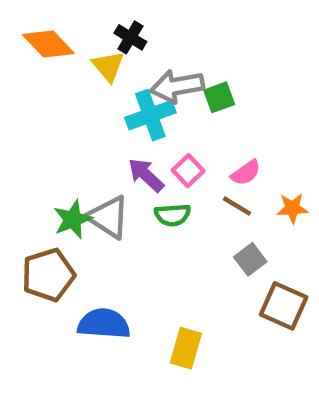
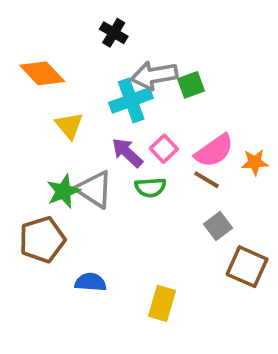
orange diamond: (48, 44) -> (42, 73), moved
yellow triangle: (108, 66) -> (69, 126), moved
pink semicircle: (246, 173) -> (214, 151), size x1.5
orange star: (292, 208) -> (255, 162), moved
blue semicircle: (104, 324) -> (90, 282), size x0.7

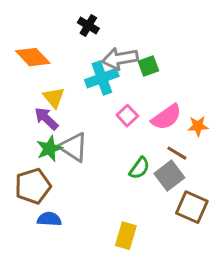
purple arrow: (127, 153) -> (46, 119), moved
brown line: (206, 180) -> (177, 153), moved
green semicircle: (150, 187) -> (139, 168), moved, turned -50
gray square: (218, 226) -> (169, 176), size x1.4
blue semicircle: (90, 282) -> (49, 219), moved

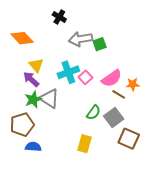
cyan cross: (102, 78) -> (68, 72), moved
brown line: (177, 153) -> (119, 94), moved
yellow rectangle: (126, 236) -> (84, 144), moved

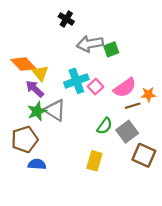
orange diamond: (22, 38) -> (23, 64), moved
brown line: (119, 94) -> (133, 106), turned -48

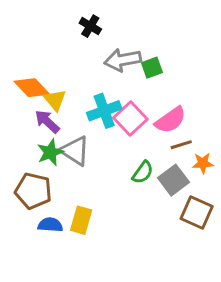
pink square: (96, 87) -> (130, 118), size x1.5
orange star: (148, 94) -> (203, 163), moved
brown pentagon: (25, 139) -> (33, 191), turned 30
yellow rectangle: (94, 161) -> (81, 220), moved

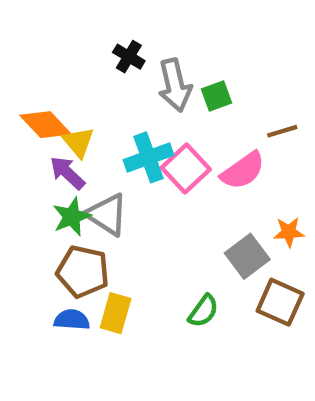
black cross: (90, 26) -> (129, 57), moved
gray arrow: (123, 60) -> (175, 85), turned -93
brown line: (181, 145) -> (282, 131), moved
green semicircle: (143, 172) -> (203, 311), moved
brown pentagon: (33, 191) -> (83, 272), moved

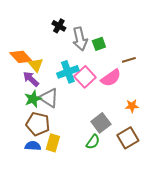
gray square: (247, 256) -> (101, 123), moved
brown square: (280, 302) -> (128, 138), turned 35

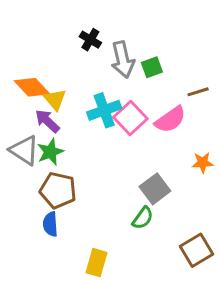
gray triangle: (49, 98) -> (24, 150), moved
brown square: (128, 138) -> (196, 250), moved
yellow rectangle: (53, 143) -> (97, 263), moved
blue semicircle: (33, 146) -> (50, 224), turned -98

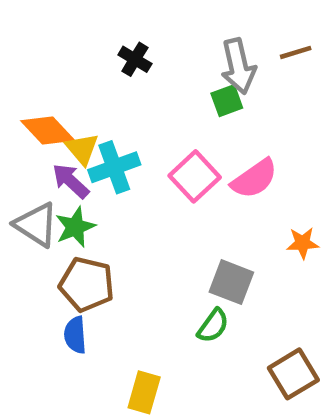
gray arrow: (123, 60) -> (238, 66), moved
brown line: (198, 92) -> (296, 52), moved
cyan cross: (104, 110) -> (114, 167), moved
gray square: (155, 189) -> (231, 282), turned -32

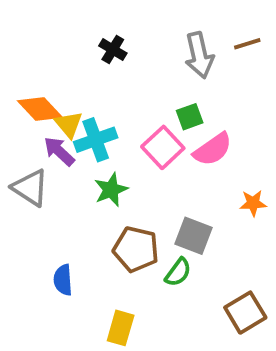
green square: (227, 101) -> (190, 117), moved
green star: (75, 227) -> (111, 190), moved
brown pentagon: (87, 284) -> (136, 249), moved

